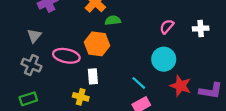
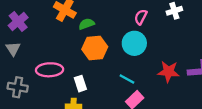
gray triangle: (34, 36) -> (13, 49), moved
orange hexagon: (97, 44) -> (95, 48), moved
cyan circle: (164, 59) -> (134, 43), moved

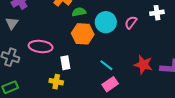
pink semicircle: (141, 17) -> (131, 22), moved
cyan circle: (134, 43) -> (106, 22), moved

